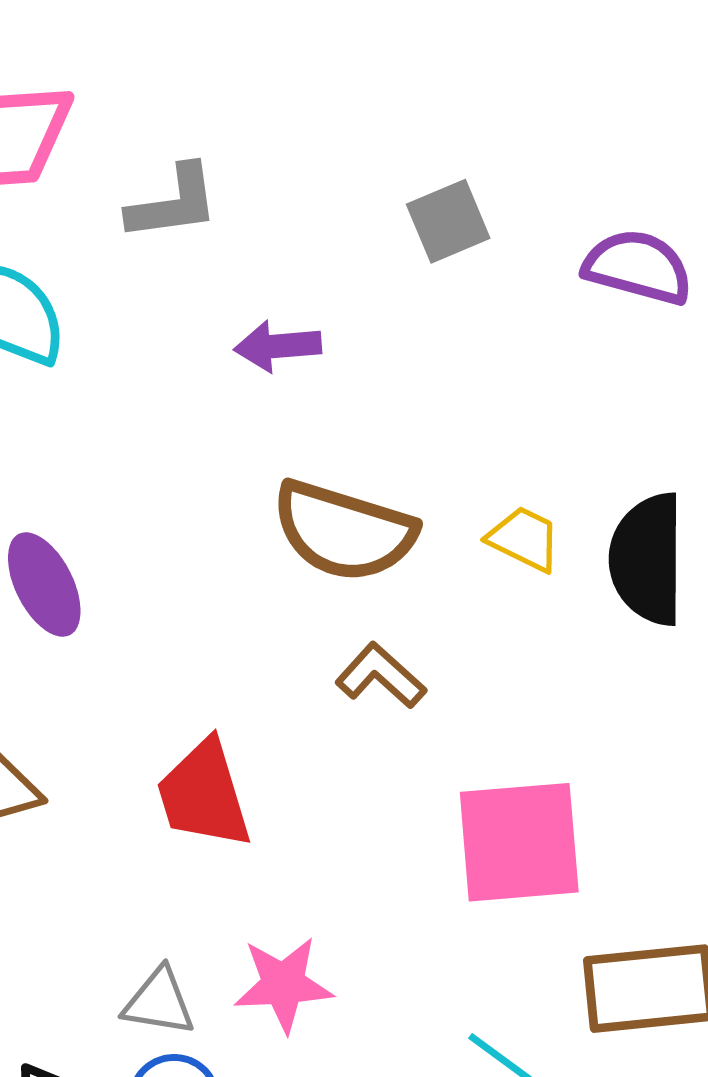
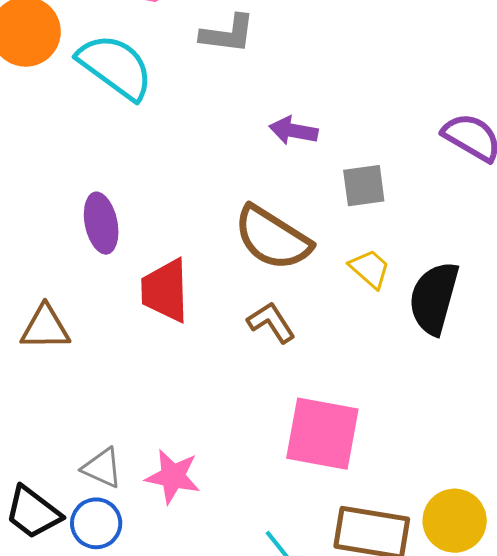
gray square: (448, 221) -> (364, 186), moved
purple arrow: (278, 346) -> (293, 131), moved
red trapezoid: (204, 794) -> (165, 291), moved

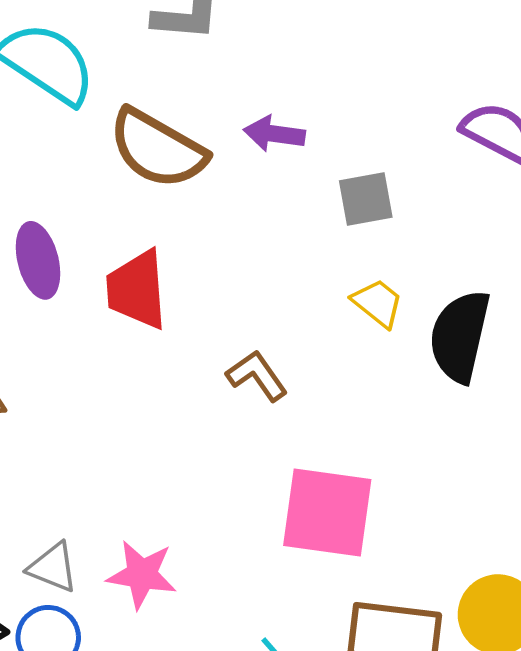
brown semicircle: (273, 238) -> (157, 149), moved
red trapezoid: (165, 291) -> (137, 290), moved

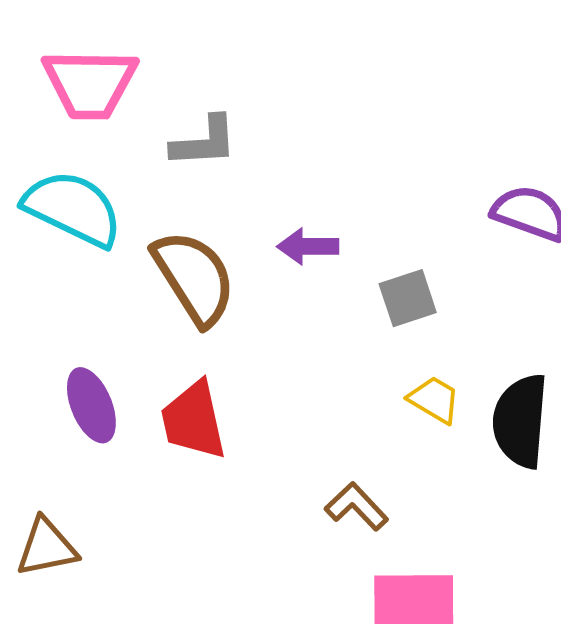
brown semicircle: (157, 149) -> (194, 278), turned -144
brown L-shape: (257, 376) -> (356, 506), moved

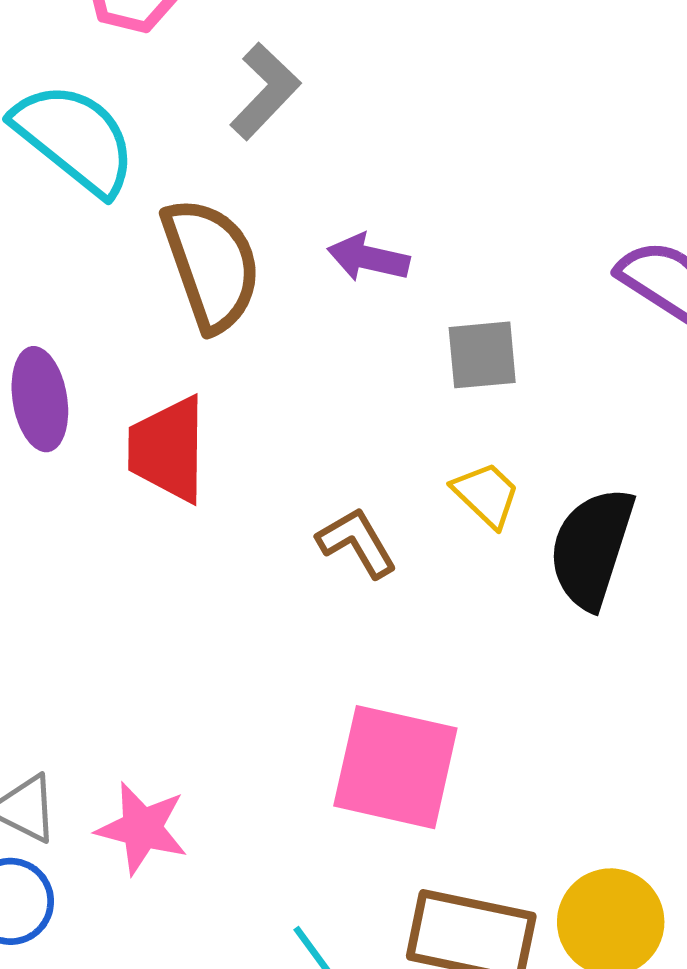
gray L-shape: (204, 142) -> (265, 91), turned -56
brown L-shape: (356, 506) -> (357, 543), moved

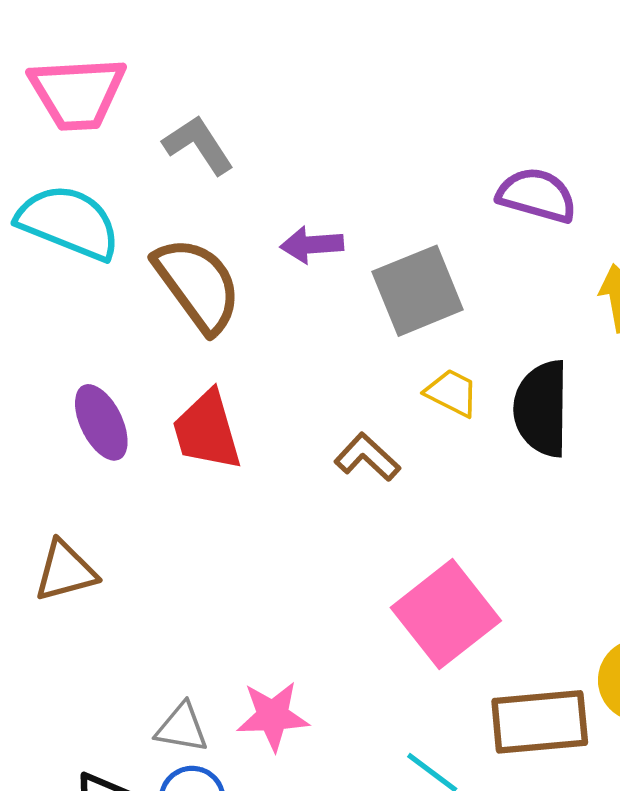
gray L-shape: (265, 91) -> (198, 145), turned -60
gray square: (482, 355) -> (418, 291), size x1.5
pink square: (395, 767) -> (446, 614), turned -34

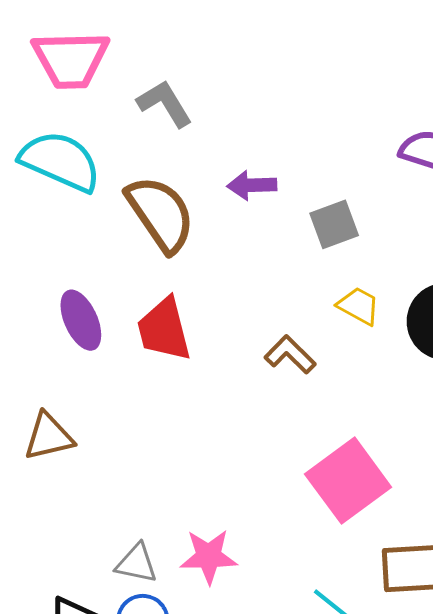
gray square: (418, 291) -> (334, 224), size x0.7

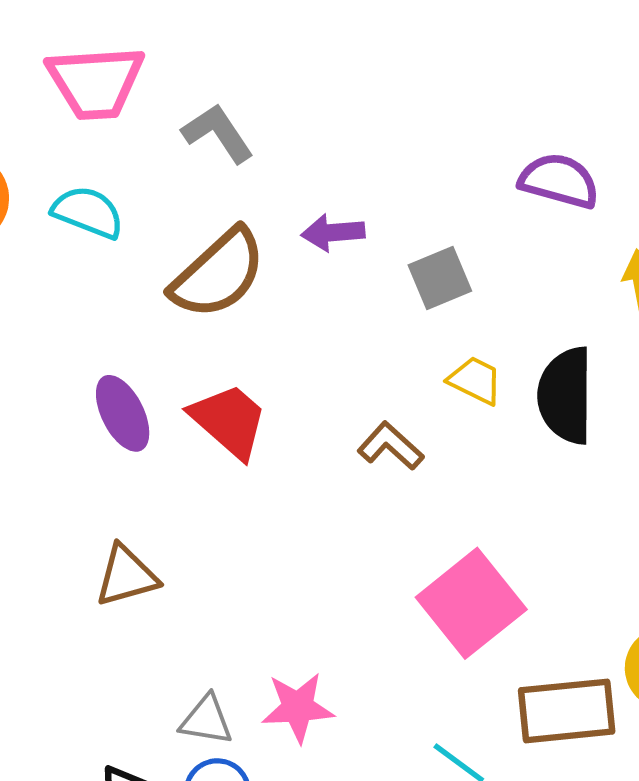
cyan semicircle: (60, 161) -> (88, 212), size x0.7
brown semicircle: (161, 214) -> (218, 274), turned 84
red trapezoid: (164, 329) -> (229, 421), turned 148
brown triangle: (49, 437) -> (126, 576), moved

